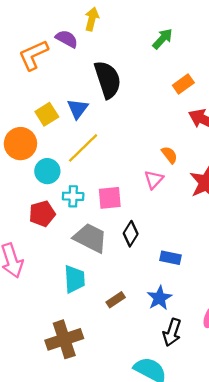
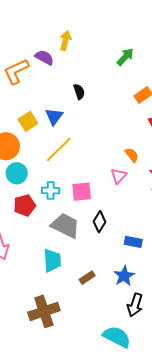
black semicircle: (108, 80) -> (79, 92), size x0.5
cyan circle: (47, 171) -> (17, 173), moved

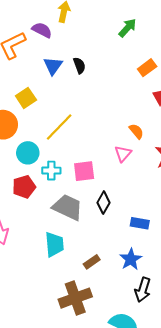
blue triangle: (54, 116) -> (53, 66), moved
cyan circle: (17, 173) -> (28, 153), moved
brown cross: (44, 311) -> (75, 298), moved

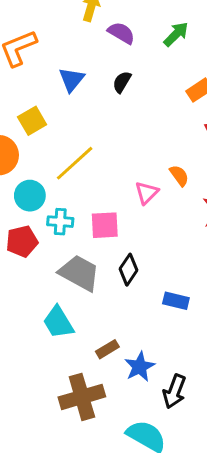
purple semicircle: (42, 30) -> (121, 33), moved
black semicircle: (79, 65) -> (122, 82), moved, turned -133
pink triangle: (123, 154) -> (147, 193), moved
cyan trapezoid: (54, 244) -> (58, 322), turned 150
blue star: (131, 259) -> (140, 367), moved

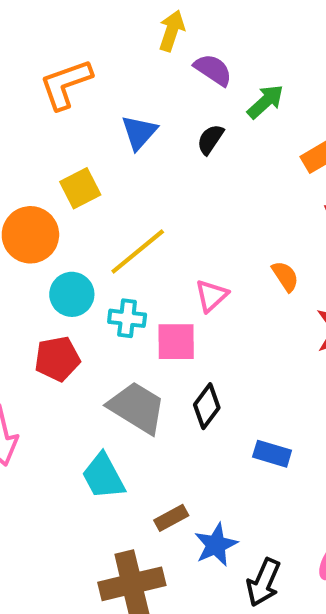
green arrow: (176, 34) -> (265, 102), moved
pink triangle: (147, 193) -> (211, 296), moved
cyan cross: (60, 222) -> (127, 318), moved

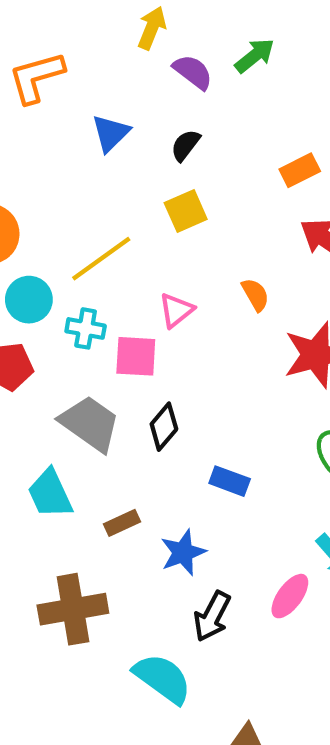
green arrow: (265, 102) -> (255, 56), moved
yellow square: (80, 188) -> (186, 211), moved
brown rectangle: (171, 518) -> (122, 523), moved
blue star: (216, 545) -> (183, 552), moved

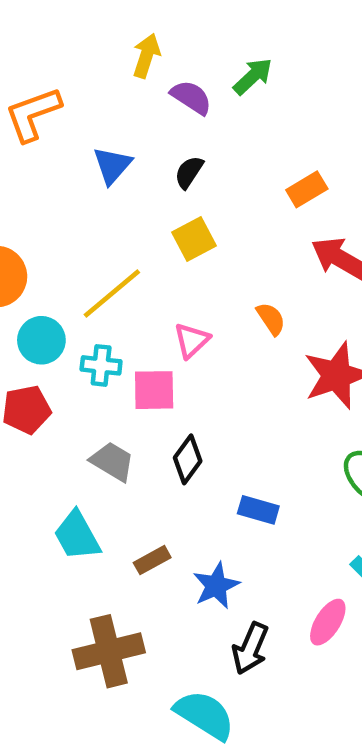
gray trapezoid: (90, 423) -> (112, 461), size x0.7

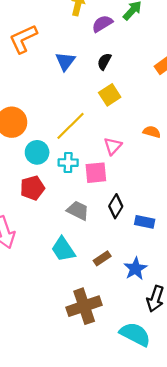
purple semicircle: (191, 97) -> (102, 24), turned -60
orange semicircle: (271, 319) -> (152, 132), turned -36
blue rectangle: (258, 510) -> (145, 222), moved

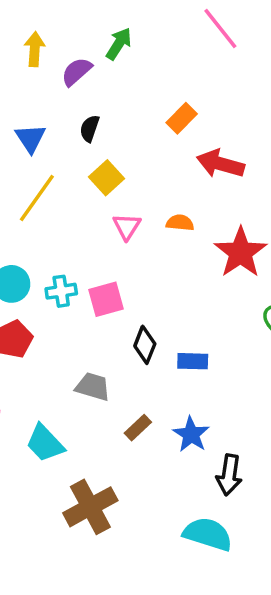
yellow line: (71, 126) -> (37, 198), moved
pink triangle: (113, 146) -> (127, 226), moved
gray trapezoid: (78, 210) -> (93, 387), moved
cyan trapezoid: (63, 249) -> (45, 443), moved
brown cross: (84, 306) -> (90, 507), moved

